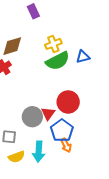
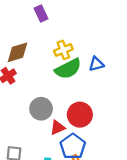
red triangle: (48, 114) -> (57, 128), turned 32
gray circle: (32, 117) -> (41, 109), moved

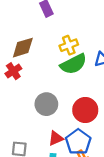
red triangle: (57, 128) -> (56, 138), moved

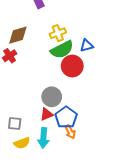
gray circle: (46, 104) -> (52, 97), moved
red circle: (85, 110) -> (72, 66), moved

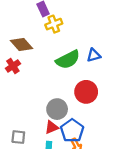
yellow cross: (58, 33) -> (54, 24), moved
brown diamond: (18, 35) -> (22, 44), turned 65
red circle: (72, 66) -> (86, 92), moved

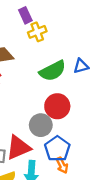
red circle: (86, 92) -> (57, 106), moved
red triangle: (52, 127) -> (18, 148), moved, size x1.6

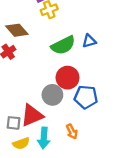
blue pentagon: (57, 149) -> (86, 97), moved, turned -30

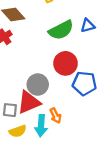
gray circle: (52, 95) -> (38, 85), moved
orange arrow: (72, 132) -> (55, 116), moved

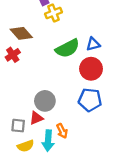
red circle: (65, 63) -> (91, 69), moved
red triangle: (29, 102) -> (36, 118), size x0.6

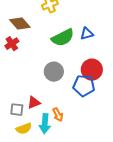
red circle: (91, 69) -> (92, 70), moved
gray circle: (45, 101) -> (54, 72), moved

